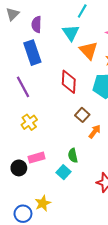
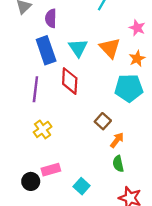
cyan triangle: (71, 33) -> (78, 48), moved
red diamond: (69, 82) -> (70, 81), moved
purple line: (23, 87) -> (35, 89), turned 35
green semicircle: (73, 155) -> (118, 164), moved

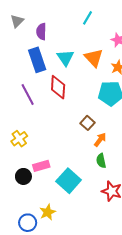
purple line: (35, 89) -> (28, 95), turned -35
yellow cross: (43, 129) -> (19, 139), moved
cyan square: (82, 186) -> (69, 181), size x1.6

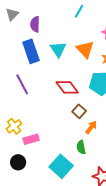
red diamond: (58, 87) -> (67, 87), moved, turned -40
green semicircle: (101, 161) -> (81, 147), moved
pink rectangle: (41, 166) -> (31, 139), moved

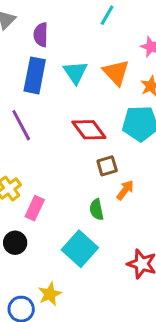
blue rectangle: (31, 51) -> (35, 75), turned 30
brown square: (79, 111) -> (107, 166), turned 32
pink rectangle: (31, 139) -> (35, 208), turned -49
green semicircle: (81, 147) -> (97, 210), moved

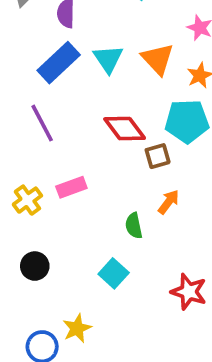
blue rectangle: (35, 75) -> (59, 63), turned 36
brown square: (107, 166) -> (158, 156), moved
pink rectangle: (35, 208) -> (71, 187), moved, turned 45
cyan square: (80, 249) -> (114, 273), size x0.7

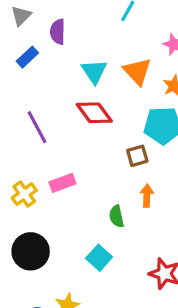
blue rectangle: (59, 63) -> (27, 57), moved, size x0.6
red diamond: (125, 129) -> (94, 113), moved
orange arrow: (169, 202) -> (147, 196), turned -35
black circle: (35, 266) -> (31, 251), size x1.5

